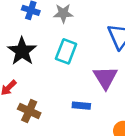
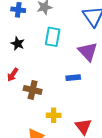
black star: (22, 51) -> (18, 44), size x0.6

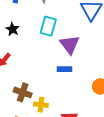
purple triangle: (88, 52) -> (70, 45), moved
brown cross: (33, 90) -> (23, 92), moved

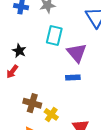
black star: (13, 29) -> (19, 51), moved
yellow cross: (41, 105) -> (51, 114), turned 32

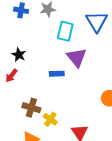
cyan rectangle: (54, 36) -> (65, 31), moved
blue rectangle: (73, 78) -> (57, 74), moved

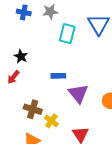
purple triangle: (77, 57) -> (78, 94), moved

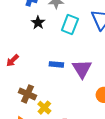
black star: (21, 56) -> (38, 23), moved
purple triangle: (78, 94) -> (82, 69), moved

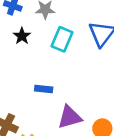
purple triangle: (82, 69) -> (70, 117), moved, turned 45

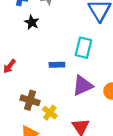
cyan rectangle: (62, 39) -> (83, 48), moved

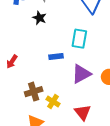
black star: (32, 22) -> (39, 18), moved
brown cross: (30, 100) -> (34, 92), turned -30

